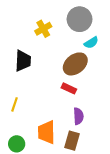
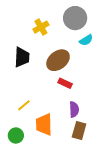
brown ellipse: (75, 64) -> (58, 60), moved
yellow line: (14, 104) -> (24, 105), moved, turned 32
brown rectangle: (72, 141) -> (79, 130), moved

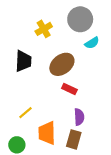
brown rectangle: (79, 130) -> (74, 139), moved

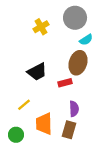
black trapezoid: (23, 61) -> (37, 72), moved, turned 60
brown ellipse: (62, 64) -> (78, 63), moved, turned -35
red rectangle: (69, 89) -> (65, 83), turned -40

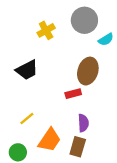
cyan semicircle: (86, 40) -> (106, 39), moved
black trapezoid: (37, 72) -> (27, 70), moved
orange trapezoid: (44, 124) -> (49, 140), turned -145

